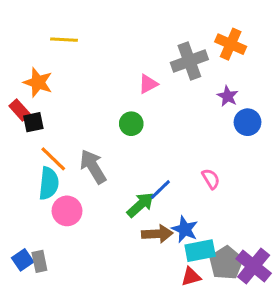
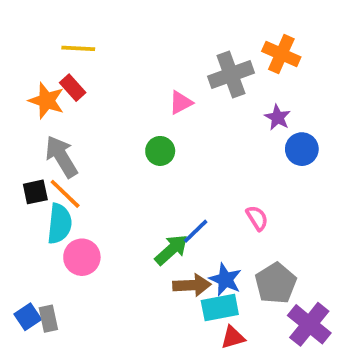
red rectangle: (20, 110) -> (73, 88), moved
black square: (33, 122) -> (35, 192), moved
gray arrow: (93, 167) -> (61, 157), moved
cyan rectangle: (200, 251) -> (220, 308), moved
gray pentagon: (226, 263) -> (276, 283), moved

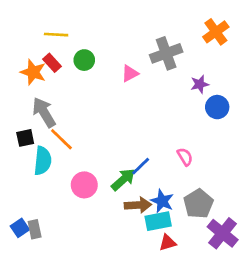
orange cross: (281, 54) -> (216, 32), moved, turned 30
purple star: (278, 117) -> (200, 84), turned 30
green circle: (160, 151) -> (84, 60), moved
orange line: (65, 194) -> (61, 139), moved
pink circle: (82, 257) -> (84, 185), moved

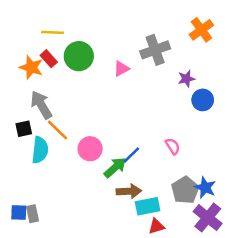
green circle: (84, 60) -> (79, 56), size x1.5
pink circle: (84, 185) -> (90, 149), moved
blue star: (162, 201) -> (205, 188), moved
blue square: (20, 228) -> (19, 213), turned 36

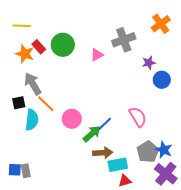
yellow line: (53, 32) -> (22, 26), moved
pink semicircle: (173, 146) -> (138, 117), size x1.5

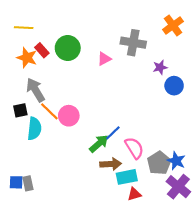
gray cross: (124, 40) -> (133, 43), turned 30
pink semicircle: (138, 117) -> (134, 148), moved
pink circle: (72, 119) -> (69, 116), moved

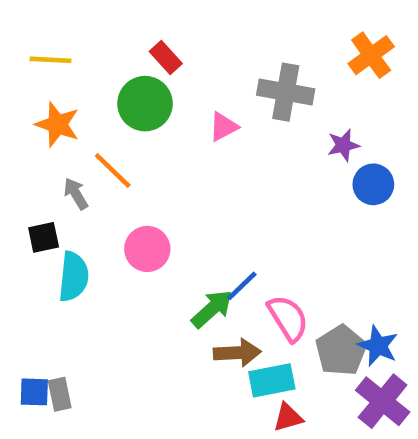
red rectangle: (42, 50) -> (166, 57), moved
gray arrow: (35, 90) -> (76, 194), size x0.6
orange line: (49, 111) -> (113, 171), moved

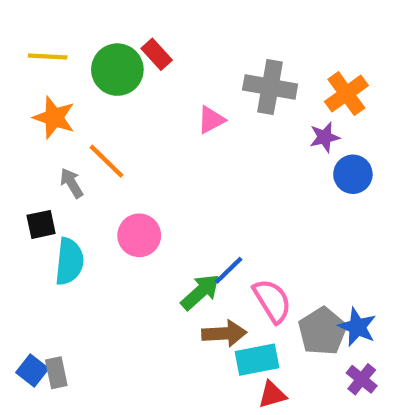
orange cross: (371, 55) -> (346, 94), moved
green circle: (145, 104) -> (117, 70), moved
blue square: (34, 392) -> (32, 371), turned 36
purple cross: (383, 401) -> (362, 379), size x0.6

